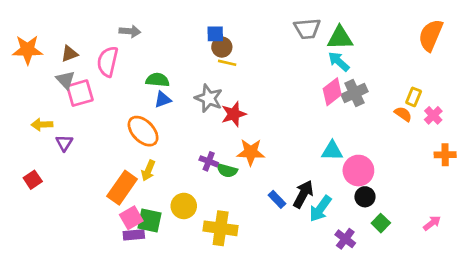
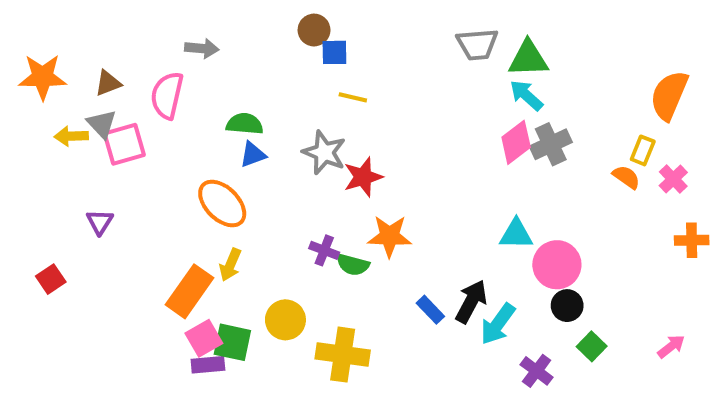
orange semicircle: (431, 35) -> (669, 95), moved
brown circle: (222, 47) -> (314, 30), moved
yellow arrow: (42, 125) -> (71, 136), moved

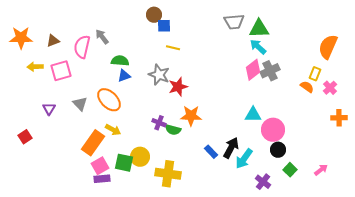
gray arrow: (202, 48) -> (102, 37), moved, turned -133
gray triangle: (102, 124) -> (80, 104), moved
yellow arrow: (230, 265) -> (113, 130), turned -84
green square: (232, 342) -> (124, 163), moved
pink arrow: (671, 346) -> (321, 170), moved

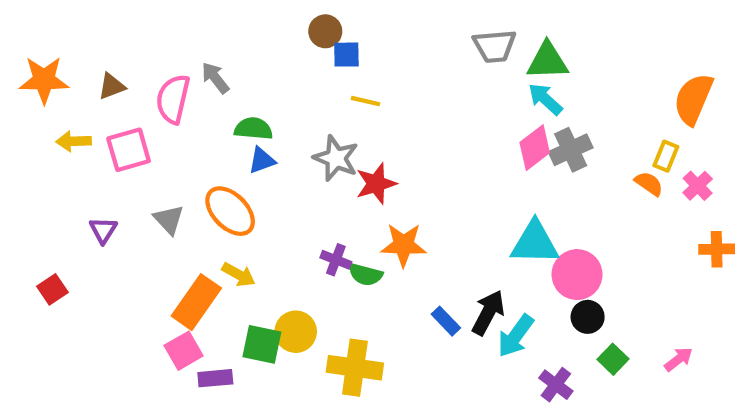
cyan triangle: (253, 115) -> (535, 243), size x1.4
pink square: (100, 166) -> (184, 351), moved

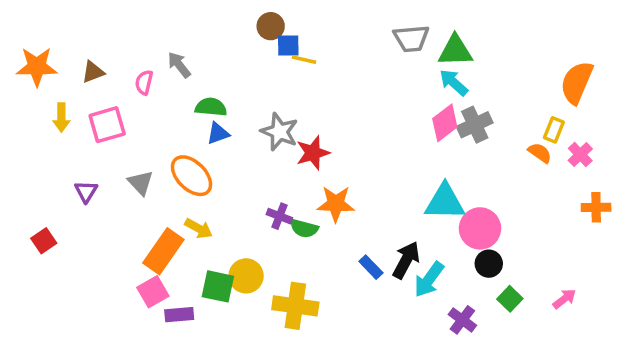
pink semicircle: (173, 99) -> (144, 82), size x0.6
yellow line: (365, 101) -> (304, 60), moved
yellow arrow: (74, 141) -> (61, 118), turned -88

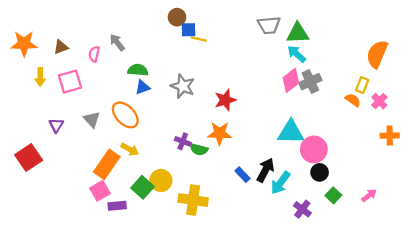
red star: (313, 153) -> (225, 100), moved
red square: (44, 241) -> (29, 157), size x1.6
green square: (218, 286) -> (142, 187), turned 30

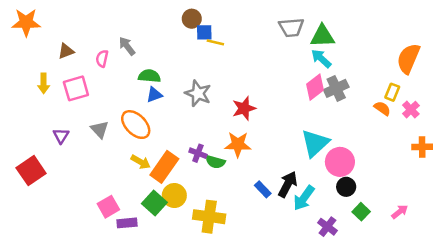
orange star: (24, 44) -> (26, 22), moved
cyan triangle: (291, 132) -> (315, 143), turned -44
orange rectangle: (107, 164) -> (164, 167), moved

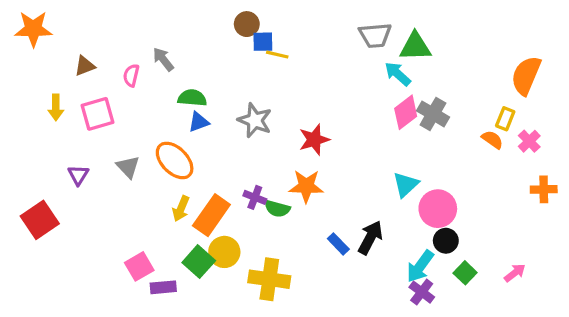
cyan arrow: (321, 59) -> (398, 74), moved
gray cross: (336, 88) -> (433, 114), turned -35
cyan triangle: (315, 143) -> (406, 185), size x0.7
yellow arrow: (141, 162) -> (181, 209), turned 84
cyan arrow: (304, 198) -> (420, 266), moved

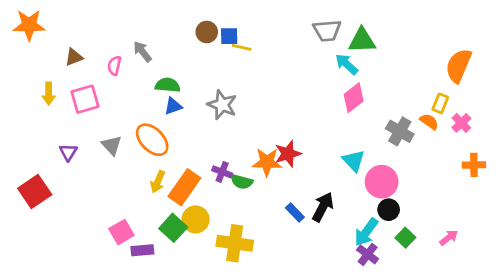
brown circle: (247, 24) -> (207, 32), moved
gray cross: (433, 114) -> (400, 131), moved
red star: (314, 140) -> (288, 154), moved
cyan triangle: (406, 185) -> (354, 161), turned -30

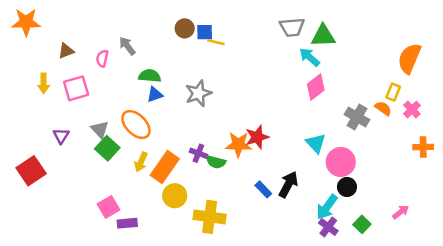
gray star: (222, 105) -> (198, 93), turned 30
green square: (173, 228) -> (107, 148), moved
green square: (405, 238) -> (362, 224), moved

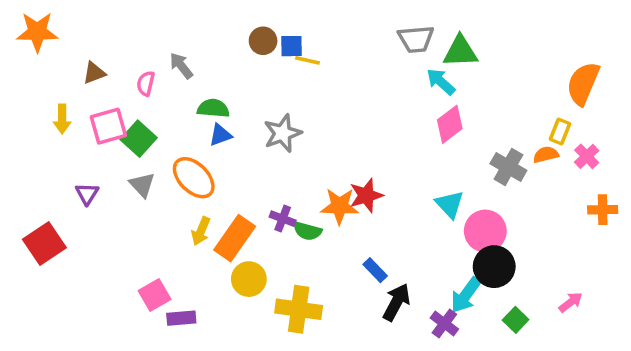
orange semicircle: (383, 108) -> (546, 155), turned -49
green square: (107, 148) -> (139, 139), moved
black arrow: (288, 184) -> (396, 302), moved
black circle: (347, 187) -> (494, 267), size x1.5
purple cross: (328, 227) -> (444, 323), moved

